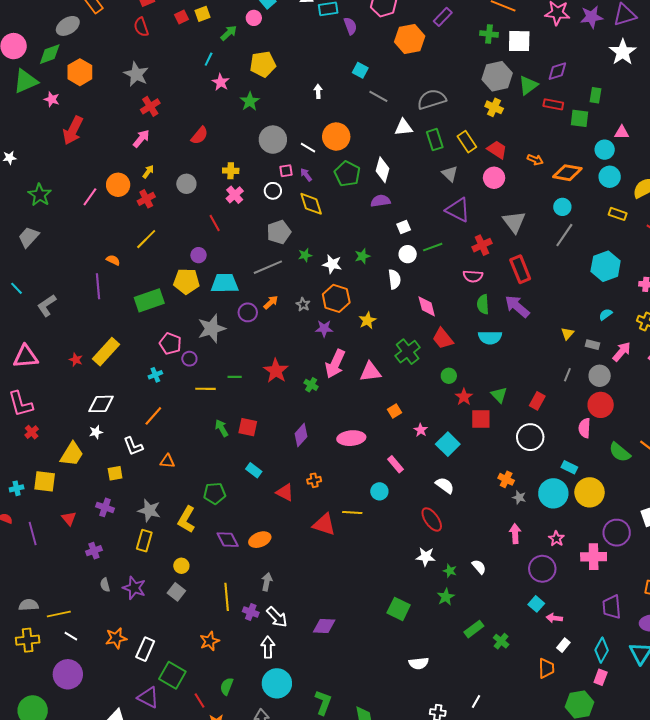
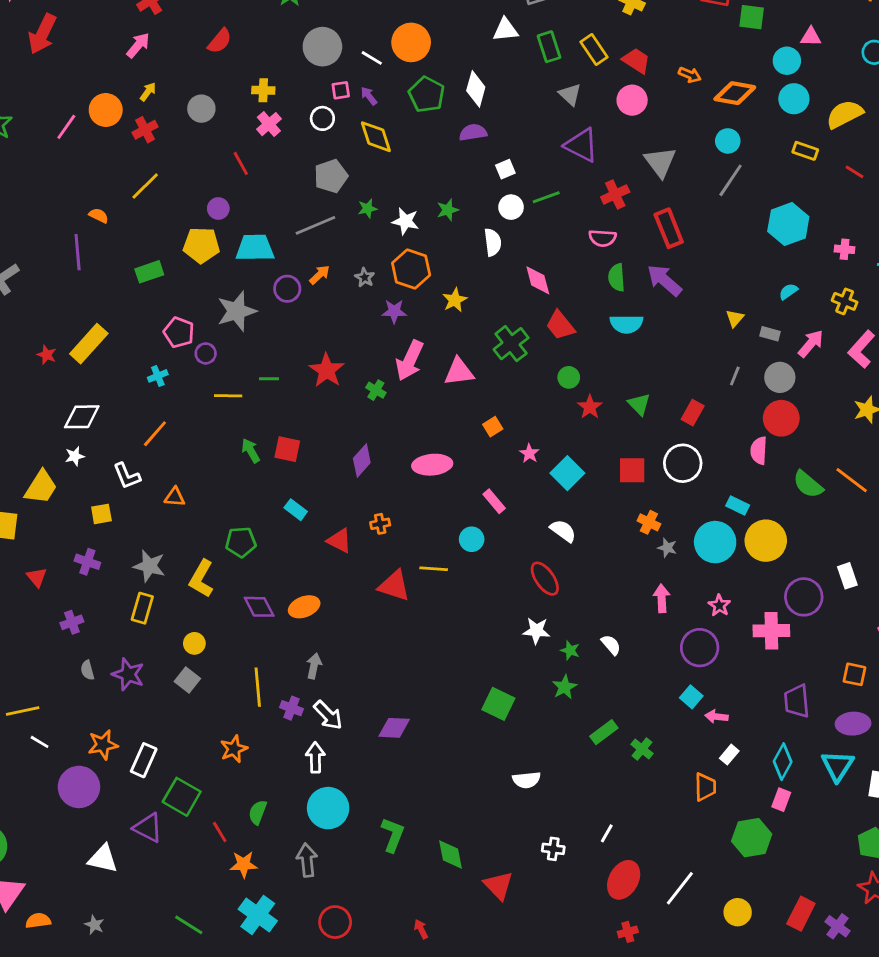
green rectangle: (149, 300) -> (149, 272), size x0.7
red square: (481, 419) -> (632, 470), moved
purple circle: (68, 674) -> (79, 787), moved

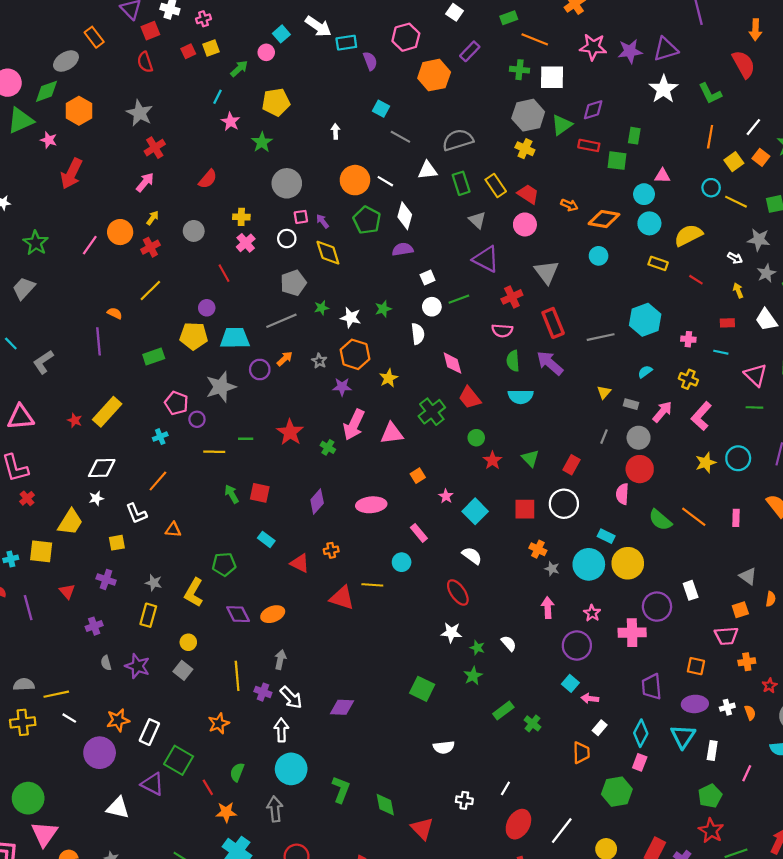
white line: (372, 58) -> (385, 181), moved
gray line: (731, 180) -> (601, 337), moved, turned 44
gray star: (149, 566) -> (154, 583), size x0.7

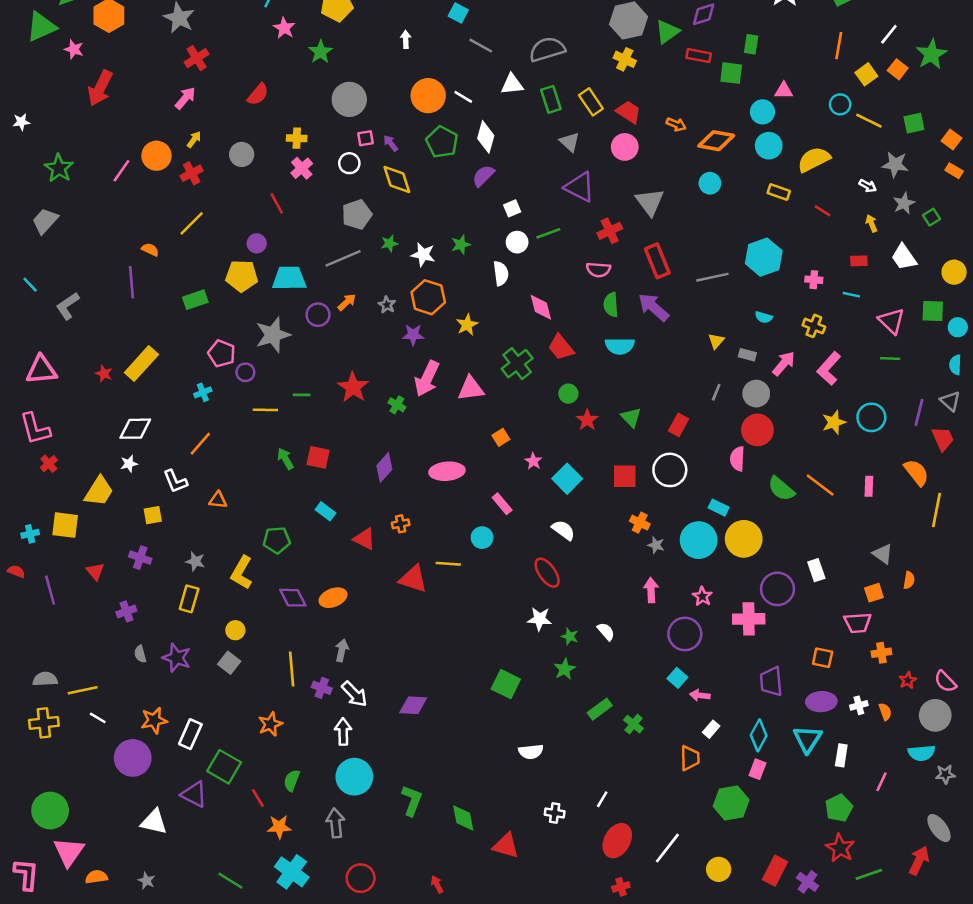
purple semicircle: (403, 249) -> (483, 176), turned -36
cyan semicircle: (645, 372) -> (764, 317), turned -128
red triangle: (422, 828) -> (506, 846), turned -30

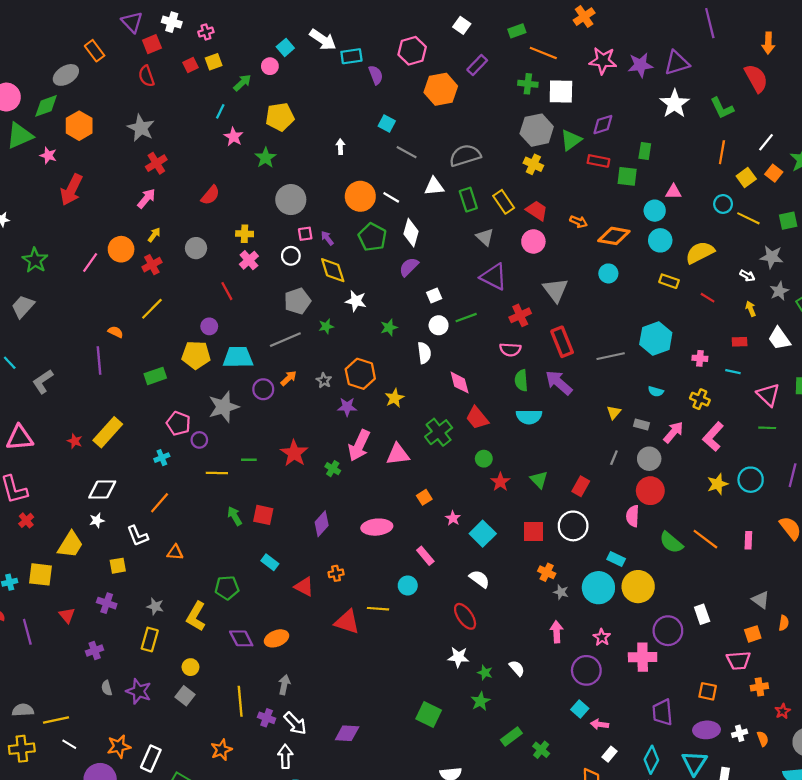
white star: (423, 255) -> (356, 301), moved

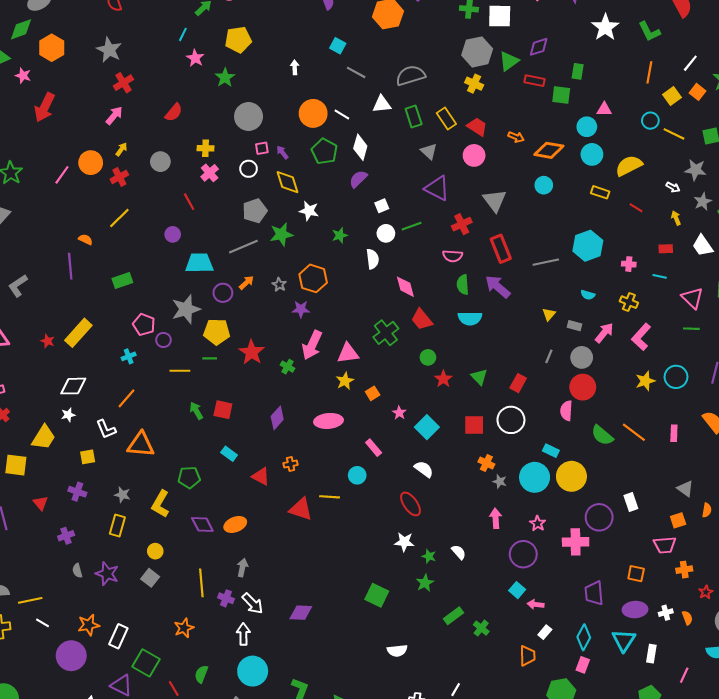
green star: (326, 326) -> (281, 234), size x1.6
yellow pentagon: (196, 355) -> (217, 332), moved
yellow star: (394, 398) -> (345, 381), moved
orange triangle: (175, 552) -> (141, 445), size x1.8

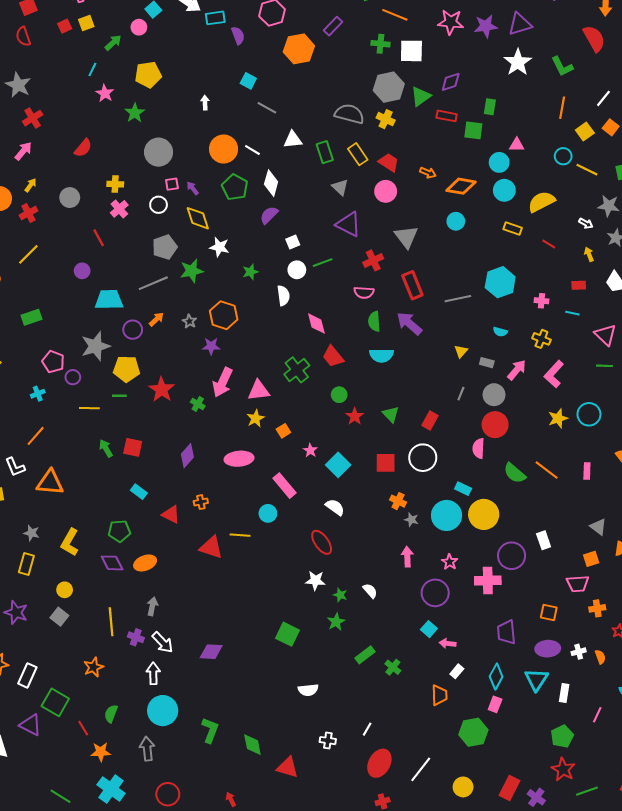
gray semicircle: (410, 75) -> (349, 114), moved, turned 32
pink rectangle: (374, 448) -> (284, 486), size x1.4
green pentagon: (189, 477) -> (119, 531), moved

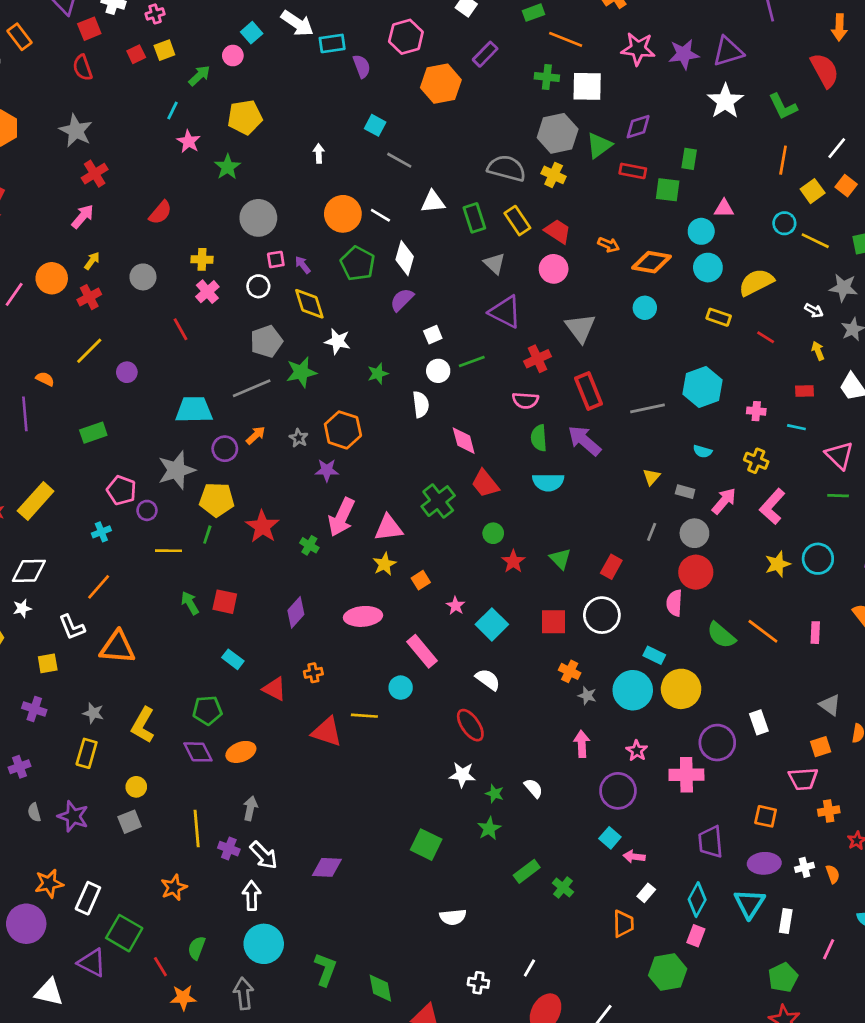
purple circle: (82, 271) -> (127, 372), moved
green line: (119, 396) -> (207, 535), turned -72
gray square: (59, 617) -> (130, 822), turned 30

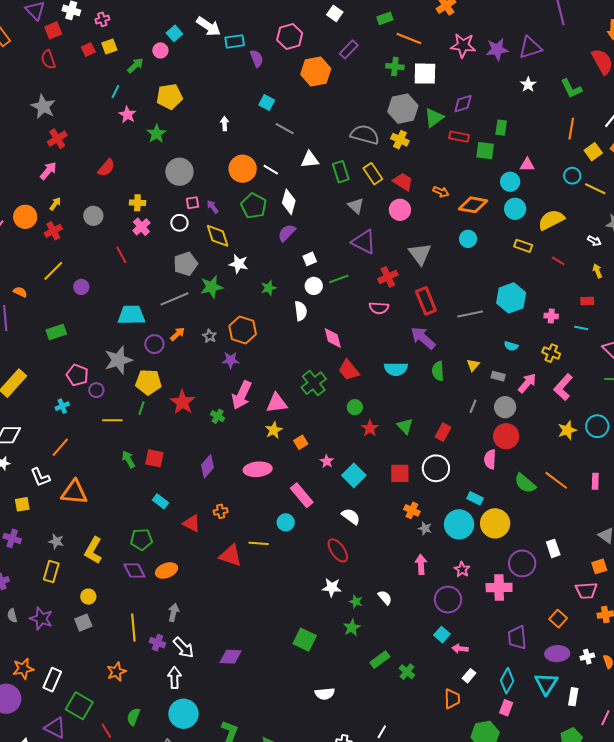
white star: (725, 101) -> (528, 85), size x0.6
green semicircle: (539, 438) -> (438, 371), moved
orange square: (766, 816) -> (558, 619), turned 30

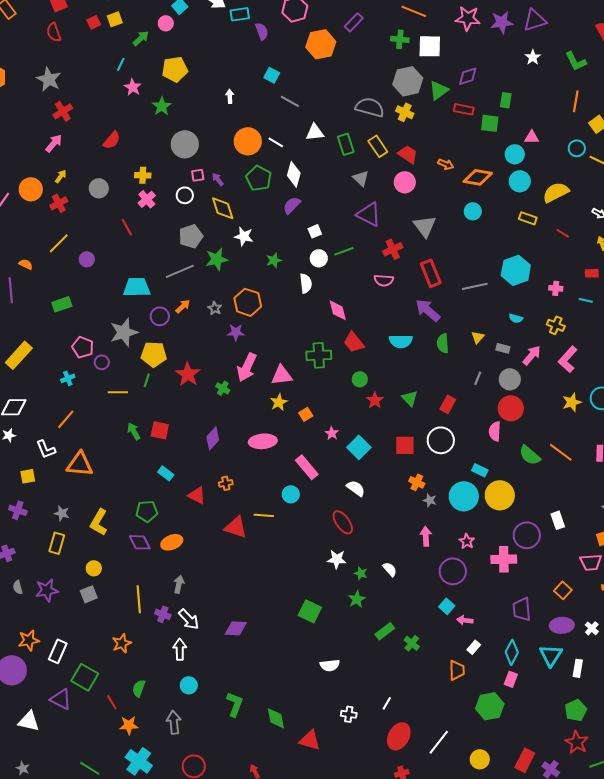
green cross: (314, 383) -> (319, 355), turned 35
purple star: (41, 619) -> (47, 590), turned -30
white cross: (587, 657) -> (592, 628), turned -32
cyan circle: (183, 714) -> (189, 685), size x0.6

